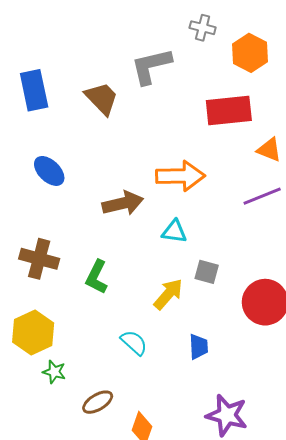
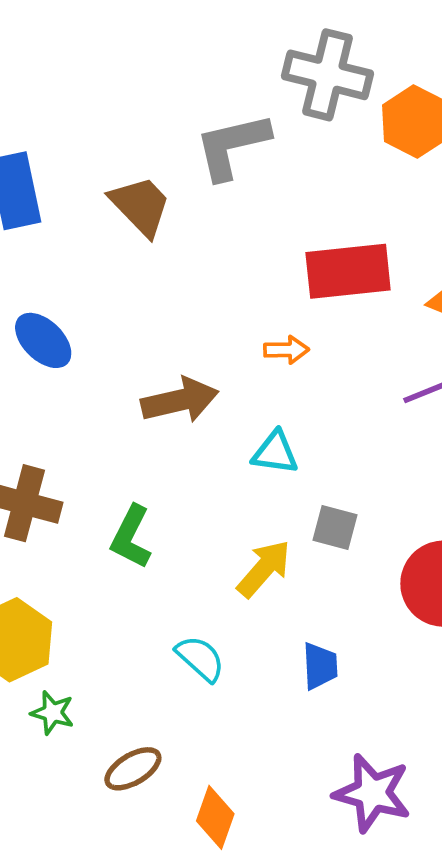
gray cross: (203, 28) -> (327, 75), size x1.8
red rectangle: (229, 110) -> (348, 271), moved
orange arrow: (180, 176) -> (286, 350), size x0.5

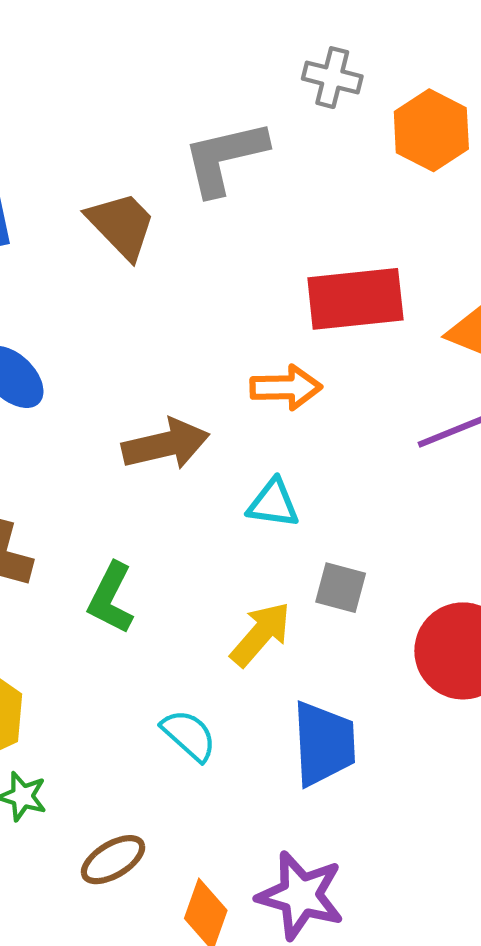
gray cross: (327, 75) -> (332, 78), size x0.6
orange arrow: (286, 350) -> (286, 387), size x1.4
blue trapezoid: (320, 666) -> (324, 744), size x1.6
purple star: (372, 793) -> (301, 895), moved

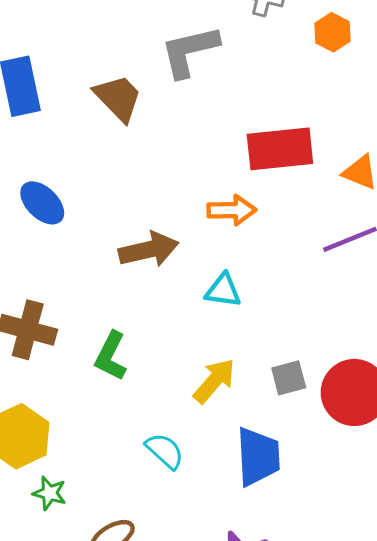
orange hexagon: (431, 130) -> (332, 32), size x0.7
gray square: (341, 588) -> (289, 378), moved, turned -30

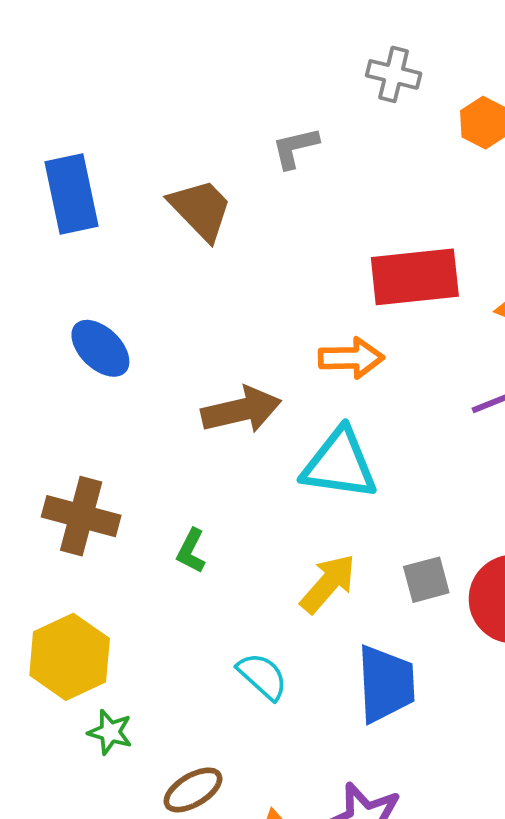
gray L-shape: (190, 51) -> (295, 148), size x0.6
cyan triangle: (223, 290) -> (340, 464), size x1.6
green L-shape: (111, 356) -> (191, 551), size x0.7

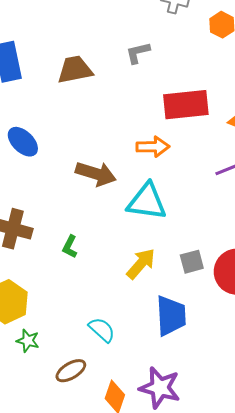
gray L-shape: (295, 148) -> (138, 53), moved
brown trapezoid: (201, 209) -> (75, 70), turned -57
brown arrow: (241, 410) -> (96, 174), turned 30
cyan semicircle: (262, 676) -> (102, 330), moved

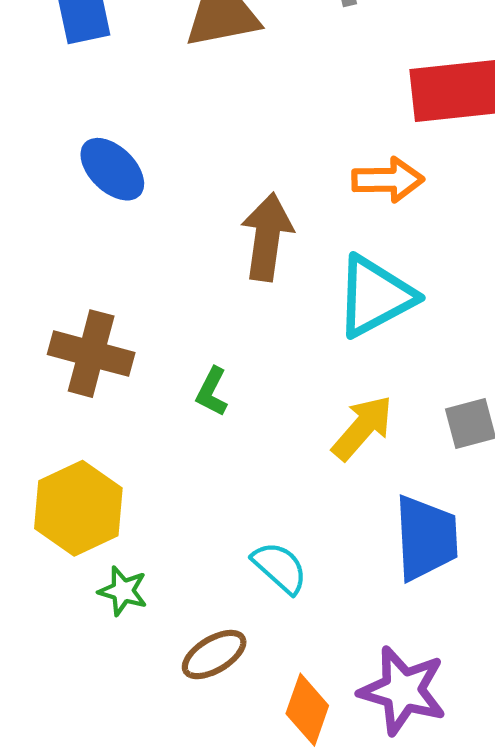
brown arrow: (96, 174) -> (267, 237), turned -99
cyan triangle: (147, 202) -> (375, 296), turned -36

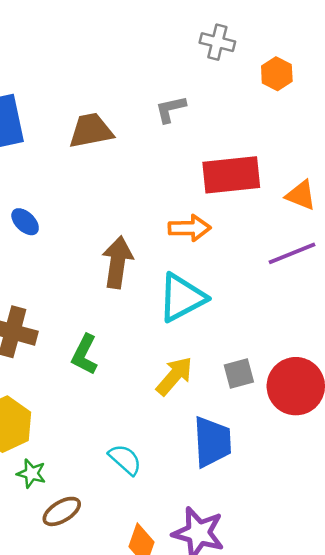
blue ellipse: (112, 169) -> (25, 222), size x0.7
green L-shape: (212, 392) -> (85, 355), size x1.4
brown ellipse: (214, 655) -> (62, 511), moved

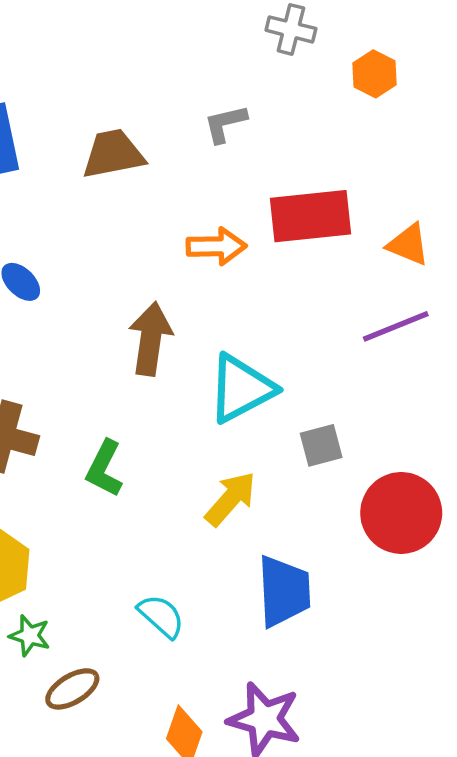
orange arrow: (190, 228) -> (216, 246), moved
gray square: (239, 374) -> (321, 445), moved

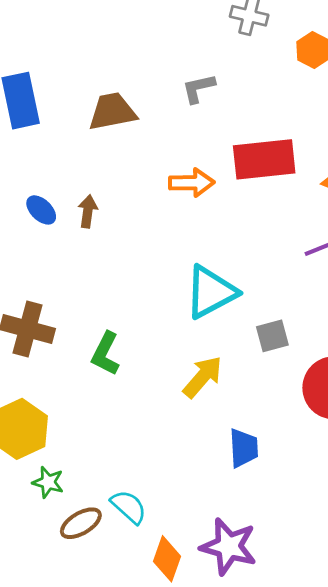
brown arrow: (151, 339) -> (88, 211), moved, size x0.6
blue trapezoid: (284, 591) -> (244, 448), size x0.7
cyan semicircle: (161, 616) -> (129, 507), moved

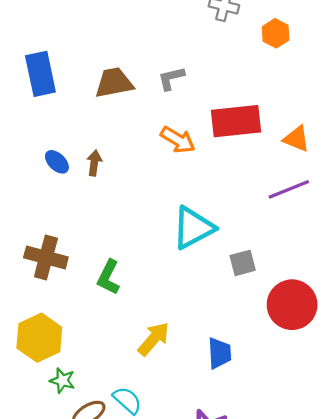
gray L-shape: (199, 88) -> (171, 78), moved
orange arrow: (192, 183) -> (178, 140), turned 32
yellow arrow: (203, 377) -> (154, 339), moved

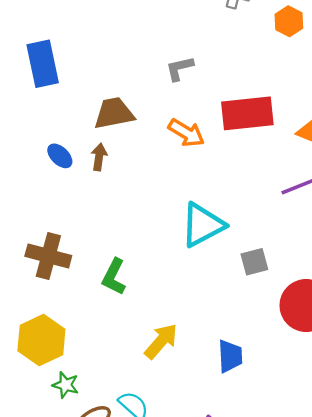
brown trapezoid: (114, 83) -> (114, 113), moved

